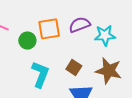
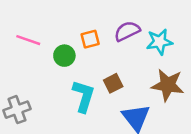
orange square: (49, 29) -> (90, 39), size x0.7
brown square: (74, 67) -> (113, 83), moved, turned 35

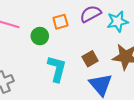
brown square: (113, 83) -> (90, 59), moved

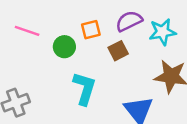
brown square: (90, 59) -> (118, 51), moved

